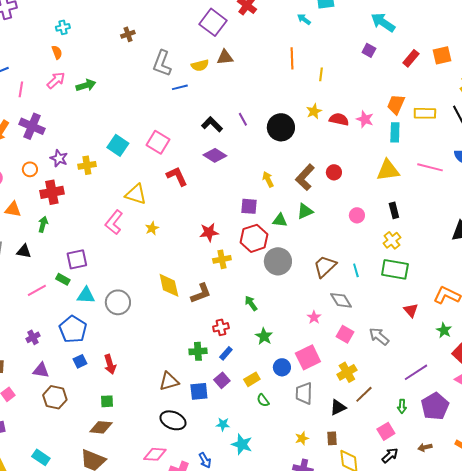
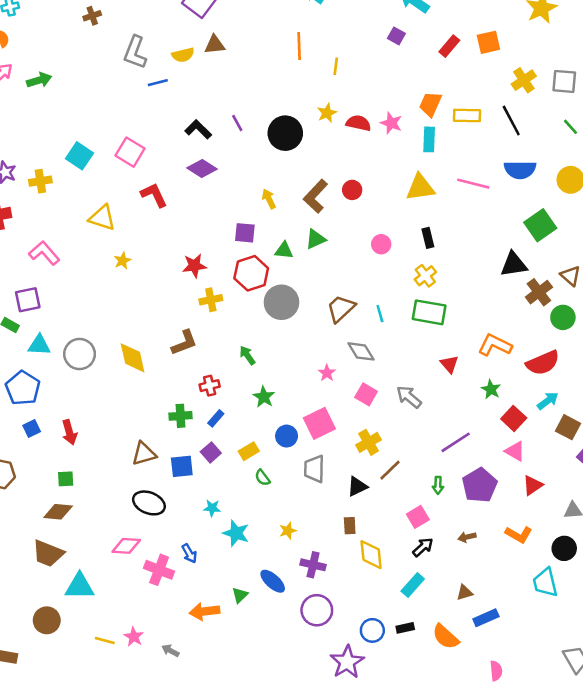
pink L-shape: (114, 222) -> (44, 253), moved, turned 100
yellow diamond: (169, 285) -> (133, 358), moved
yellow star: (302, 438) -> (288, 531), moved

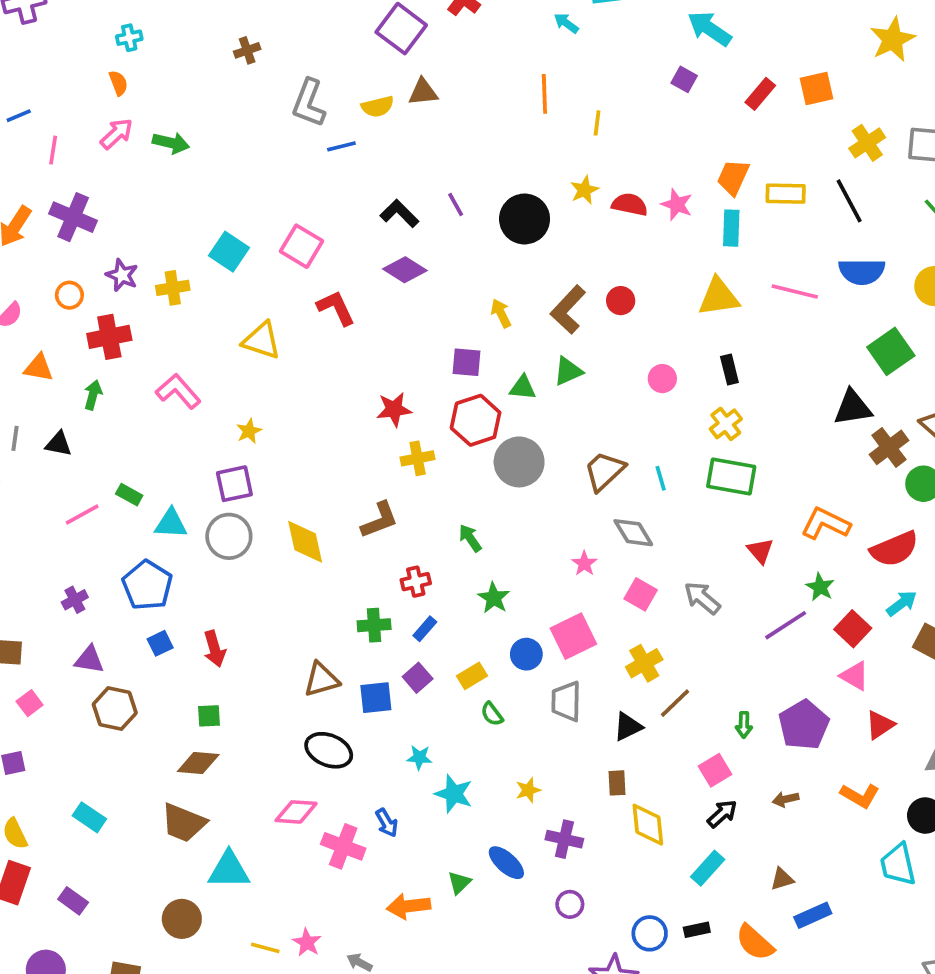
green arrow: (39, 80) -> (171, 143), turned 30
yellow star: (122, 261) -> (249, 431), moved
purple square: (28, 300) -> (234, 484), moved
purple line: (456, 442) -> (786, 625), moved
purple circle: (317, 610) -> (570, 904), size x0.6

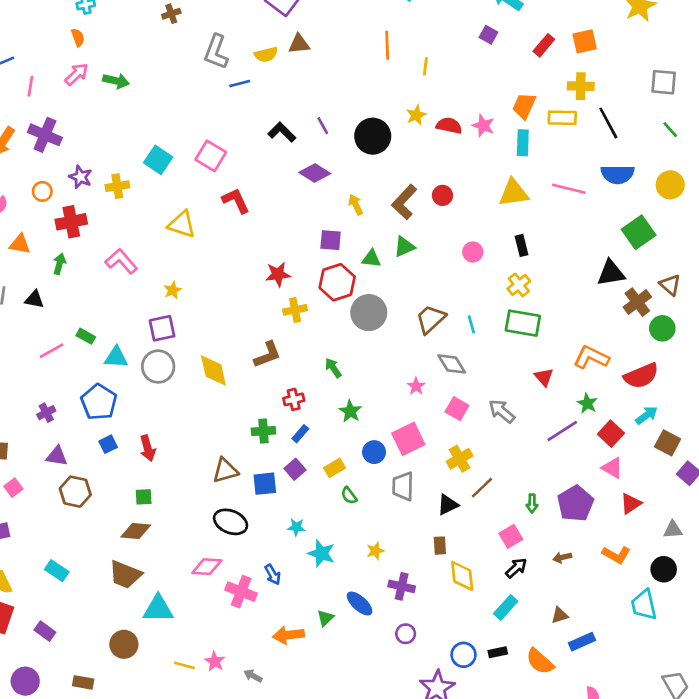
yellow cross: (867, 143) -> (581, 86), moved, turned 35
purple diamond: (405, 270) -> (315, 173), moved

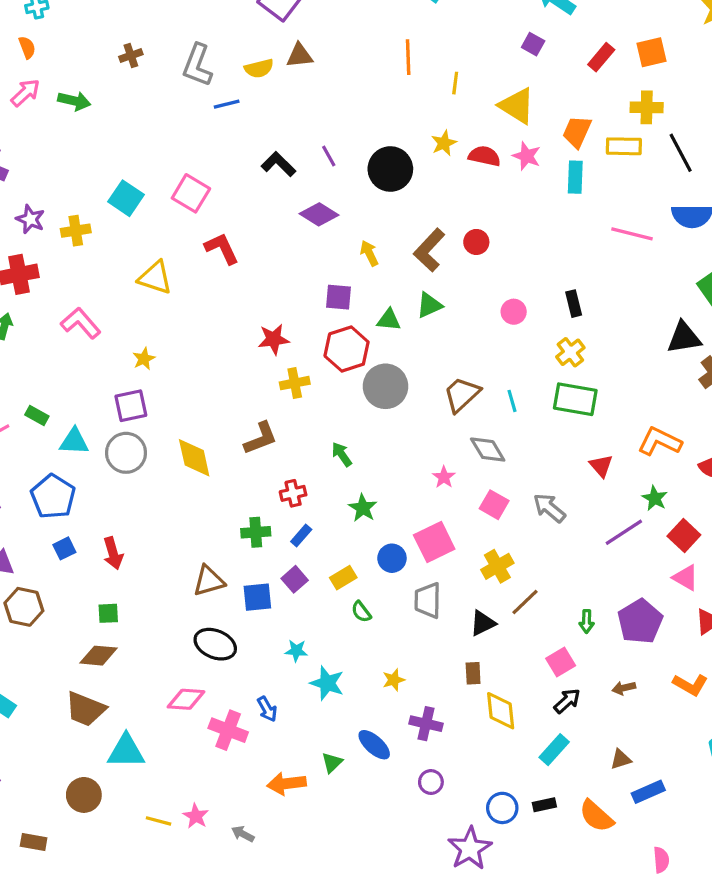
brown cross: (171, 14) -> (131, 55), moved
yellow triangle: (514, 193) -> (517, 106), moved, turned 40

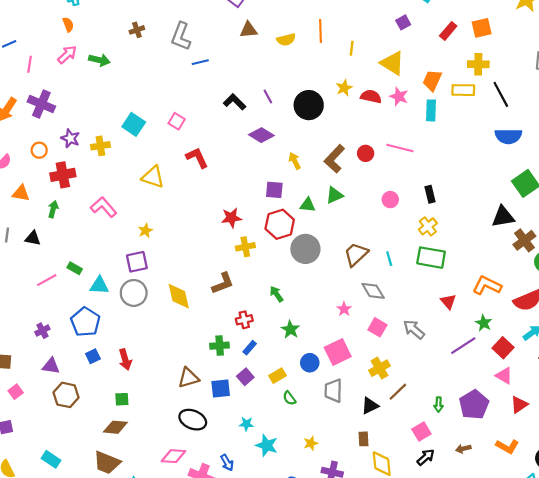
purple square: (533, 44) -> (403, 22), turned 32
yellow semicircle: (259, 68) -> (286, 40), moved
pink square: (191, 193) -> (177, 121), size x0.7
pink line: (632, 234) -> (400, 148), moved

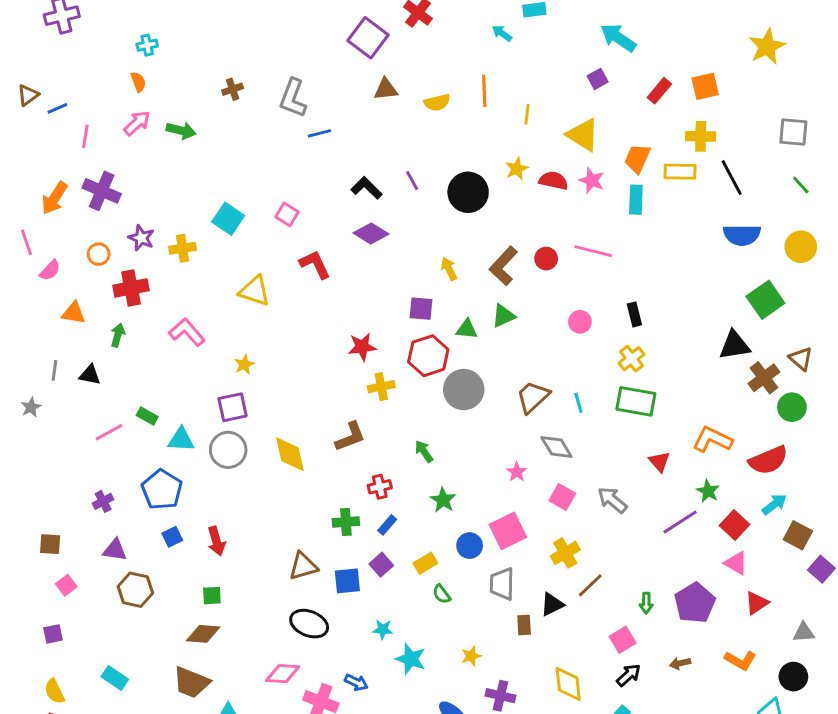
purple diamond: (261, 135) -> (371, 233), moved
brown rectangle: (363, 439) -> (524, 625), moved
blue arrow: (227, 463) -> (356, 682), turned -35

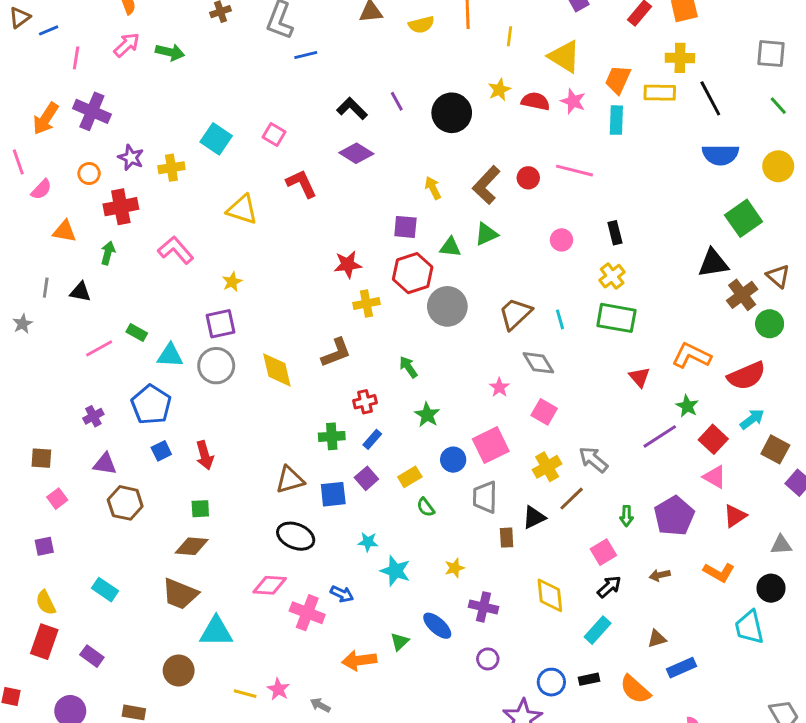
gray arrow: (612, 500) -> (593, 460), moved

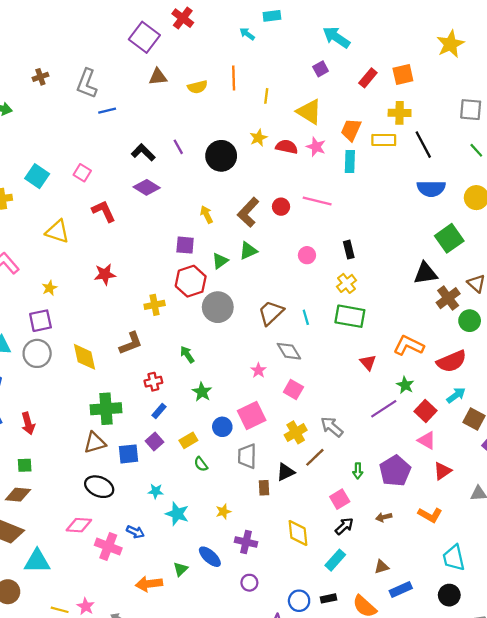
green triangle: (450, 247) -> (220, 261), turned -42
red star: (348, 265) -> (105, 274), moved
green cross: (332, 436) -> (106, 409), moved, size x1.5
black circle: (771, 588) -> (449, 595), moved

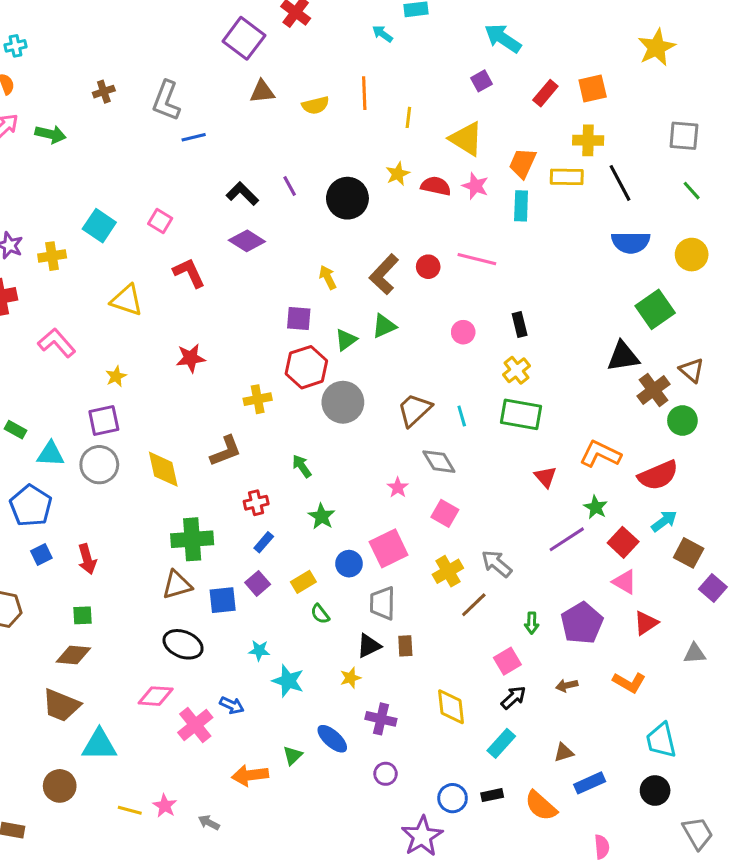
black triangle: (286, 472) -> (369, 646), moved
pink cross: (108, 547) -> (195, 725), turned 30

